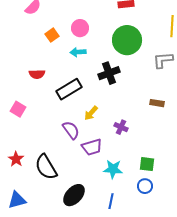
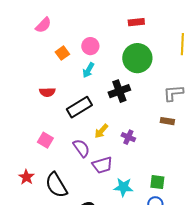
cyan arrow: (78, 52) -> (88, 70), turned -56
gray L-shape: (163, 60) -> (173, 93), moved
pink square: (18, 109) -> (45, 140), moved
purple cross: (121, 127) -> (128, 137), moved

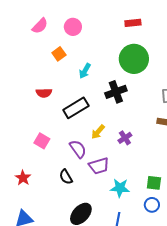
pink circle: (90, 46) -> (73, 27), moved
purple cross: (128, 137) -> (125, 138), turned 32
black semicircle: (56, 185) -> (66, 177), moved, size x0.6

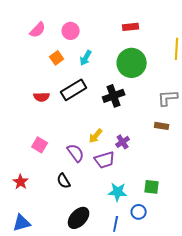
cyan arrow: (85, 71) -> (86, 58), moved
black rectangle: (76, 108) -> (74, 90), moved
purple trapezoid: (99, 166) -> (105, 160), moved
blue circle: (152, 205) -> (139, 212), moved

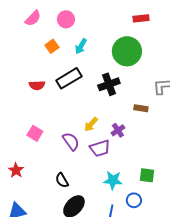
red rectangle: (131, 27) -> (141, 18), moved
brown rectangle: (162, 126) -> (141, 108), moved
black semicircle: (64, 181) -> (62, 180), moved

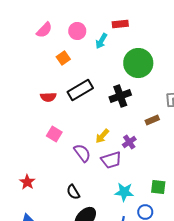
red rectangle: (141, 18) -> (120, 24), moved
cyan arrow: (81, 46) -> (101, 41), moved
brown rectangle: (141, 108) -> (152, 120), turned -32
pink square: (35, 133) -> (54, 134), moved

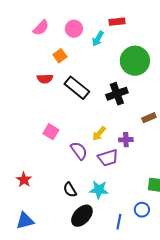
black rectangle: (80, 90) -> (77, 88), turned 70
red semicircle: (48, 97) -> (45, 79), moved
purple cross: (129, 142) -> (126, 140), turned 32
cyan star: (124, 192) -> (99, 190), moved

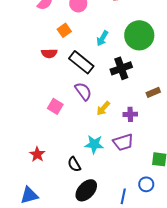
cyan arrow: (98, 39) -> (102, 38), moved
purple semicircle: (79, 151) -> (83, 91), moved
purple trapezoid: (108, 158) -> (123, 142), moved
red star: (24, 180) -> (37, 154), moved
cyan star: (99, 190) -> (94, 144), moved

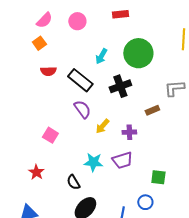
orange square: (64, 30) -> (39, 43), moved
pink square: (55, 106) -> (50, 135), moved

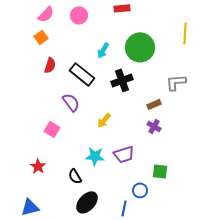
red semicircle: (48, 71) -> (50, 65), turned -70
purple semicircle: (82, 109) -> (71, 102), moved
purple cross: (129, 132) -> (154, 126), moved, turned 32
blue circle: (145, 202) -> (140, 190), moved

